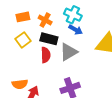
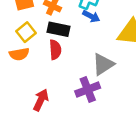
gray triangle: (69, 52) -> (103, 64), moved
orange semicircle: (20, 84) -> (19, 54), moved

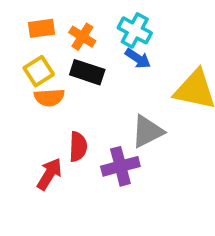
red semicircle: (55, 50) -> (78, 147), moved
orange semicircle: (19, 54) -> (49, 98), moved

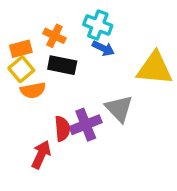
orange rectangle: (42, 28) -> (21, 49), moved
gray triangle: (147, 131) -> (119, 109), turned -40
purple cross: (120, 166) -> (86, 125), moved

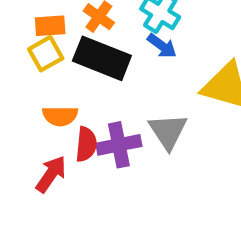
black rectangle: (62, 65) -> (102, 58), size x1.4
orange semicircle: (33, 90) -> (60, 116), moved

